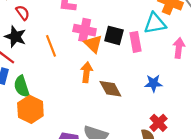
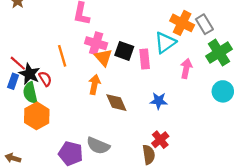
red semicircle: (23, 13) -> (45, 79), moved
cyan triangle: (155, 23) -> (165, 43), turned -30
black star: (15, 37) -> (29, 74), moved

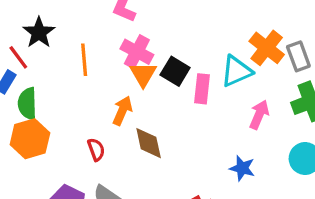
black star: (29, 74) -> (39, 33), moved
red semicircle: (45, 79) -> (96, 150), moved
blue star: (159, 101) -> (242, 168), moved

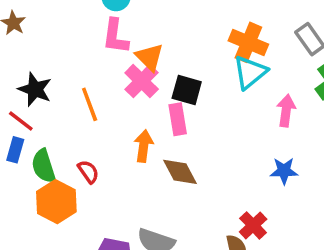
orange cross: (267, 48) -> (248, 42), moved
pink cross: (137, 52) -> (142, 81), turned 32
orange triangle: (143, 74) -> (149, 57), moved
pink rectangle: (202, 89) -> (178, 119), moved
red semicircle: (96, 150) -> (88, 172), moved

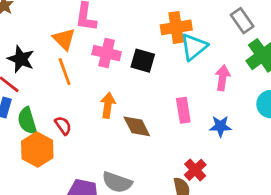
orange cross: (248, 42) -> (176, 27), moved, turned -32
orange triangle: (149, 57) -> (64, 39), moved
pink cross: (142, 81) -> (107, 53), turned -32
pink rectangle: (178, 119) -> (183, 110), moved

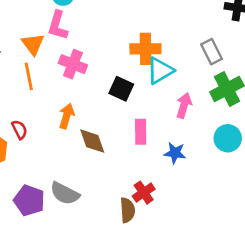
black square: (143, 61) -> (121, 89), moved

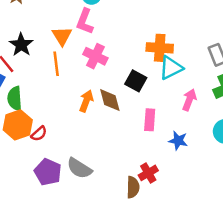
red semicircle: (19, 130) -> (39, 134), moved, turned 70
brown diamond: (92, 141) -> (110, 100), moved

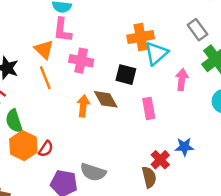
blue star: (178, 141) -> (184, 147), moved

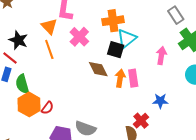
orange cross: (141, 37) -> (113, 21), moved
cyan triangle: (156, 53) -> (127, 39), moved
pink cross: (81, 61) -> (79, 37), turned 30
orange arrow: (83, 106) -> (120, 78), moved
blue star: (184, 147) -> (160, 101), moved

